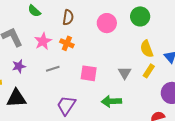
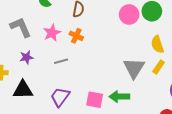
pink circle: (107, 23) -> (129, 14), moved
pink square: (89, 73) -> (95, 100), moved
gray triangle: (125, 73) -> (134, 68), size x1.6
purple trapezoid: (66, 105) -> (60, 97), moved

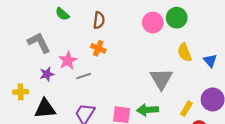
pink star: (52, 33) -> (68, 61), moved
yellow rectangle: (159, 67) -> (186, 109), moved

